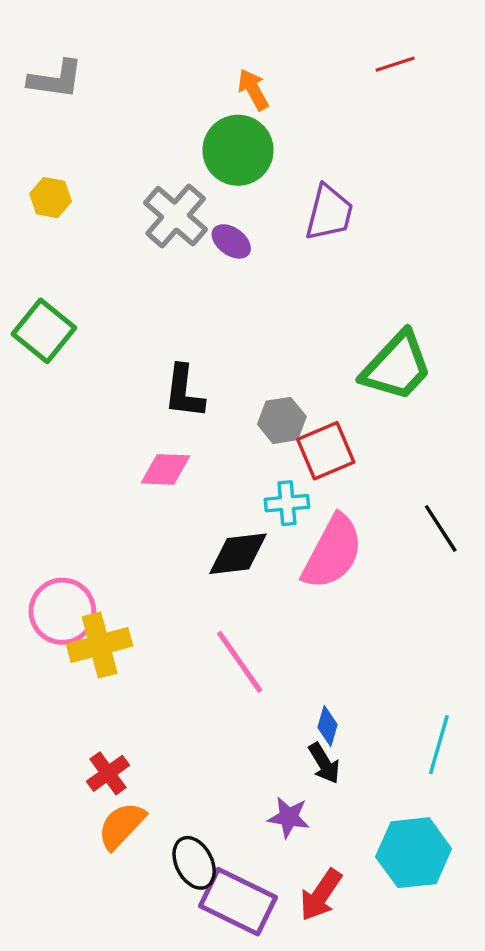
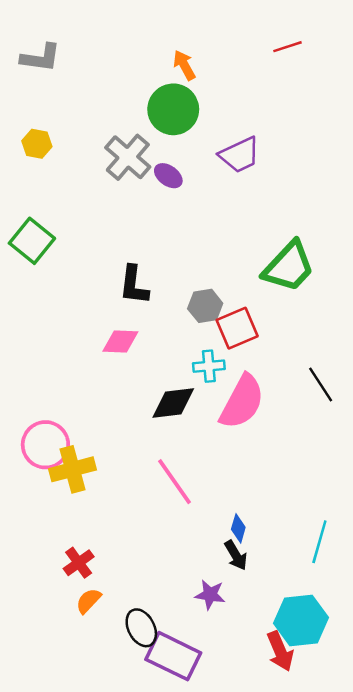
purple trapezoid: (329, 213) -> (240, 155), turned 51
orange semicircle: (121, 826) -> (88, 601), size x0.7
red arrow: (321, 895) -> (280, 651), moved, turned -57

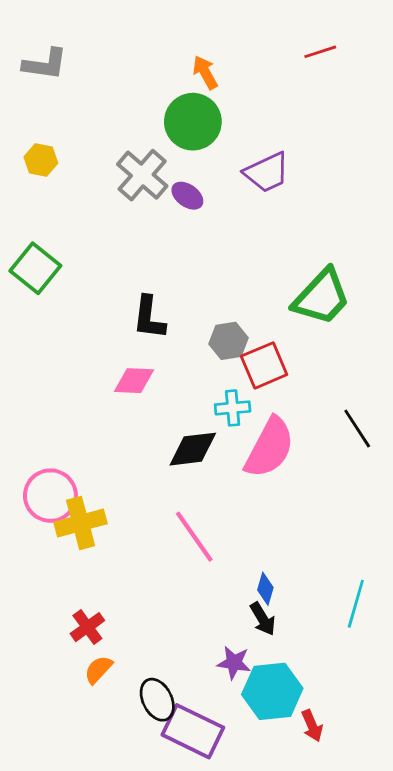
cyan hexagon: (301, 620) -> (272, 691), moved
red arrow: (280, 651) -> (312, 726), size x0.7

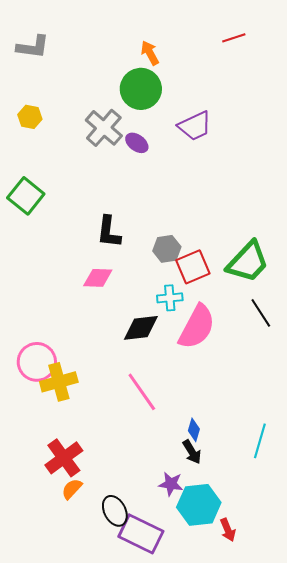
green trapezoid: (322, 297) -> (248, 262), moved
red cross: (87, 627) -> (64, 458), size x1.5

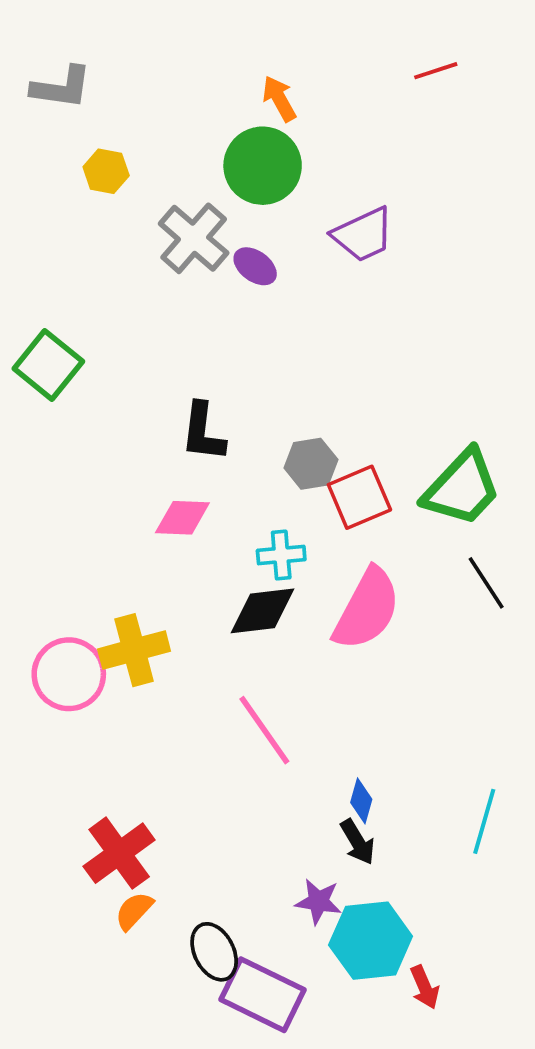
yellow hexagon: (30, 117) -> (106, 171), moved
cyan cross: (170, 298) -> (281, 555), moved
yellow cross: (59, 382) -> (134, 650), moved

